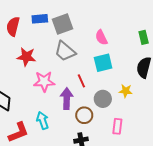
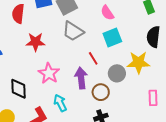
pink star: (44, 81) -> (49, 73), moved, turned -30
yellow star: (126, 91) -> (138, 62), size x1.6
pink rectangle: (117, 126) -> (153, 98), moved

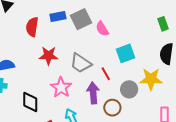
pink semicircle: (107, 13) -> (102, 29), moved
gray trapezoid: (73, 31) -> (81, 63), moved

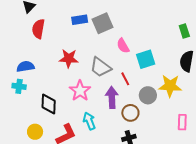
red semicircle: (32, 27) -> (38, 29), moved
pink semicircle: (102, 29) -> (123, 46), moved

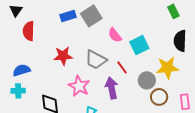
brown circle: (130, 113) -> (159, 97), moved

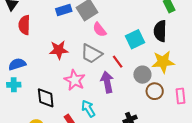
pink semicircle: (115, 35) -> (100, 30), moved
black semicircle: (180, 41) -> (160, 31), moved

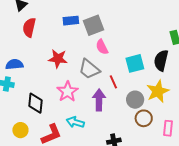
yellow star: (163, 62) -> (158, 91), turned -30
cyan arrow: (88, 109) -> (75, 122), turned -54

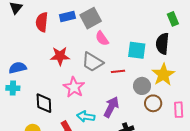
red semicircle: (29, 27) -> (42, 22), moved
cyan square: (135, 63) -> (137, 50), turned 30
red line: (113, 82) -> (118, 71), turned -64
purple arrow: (99, 100) -> (111, 107), moved, turned 35

